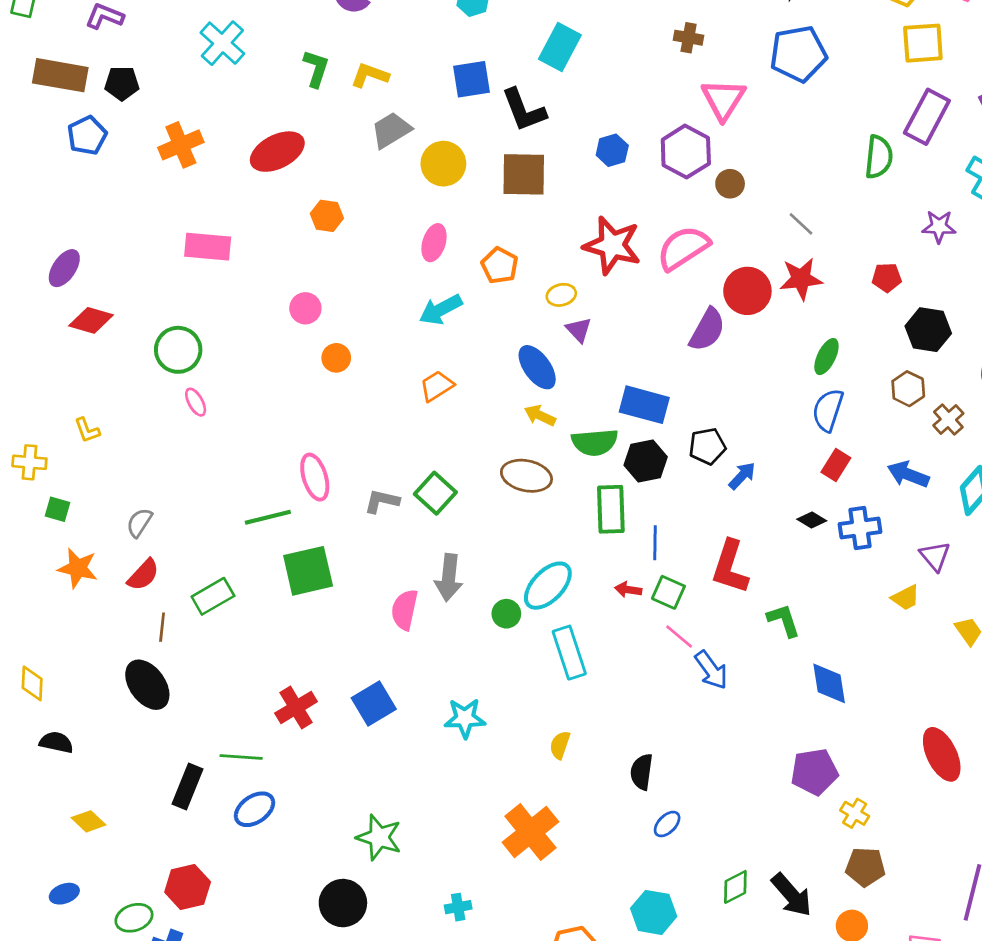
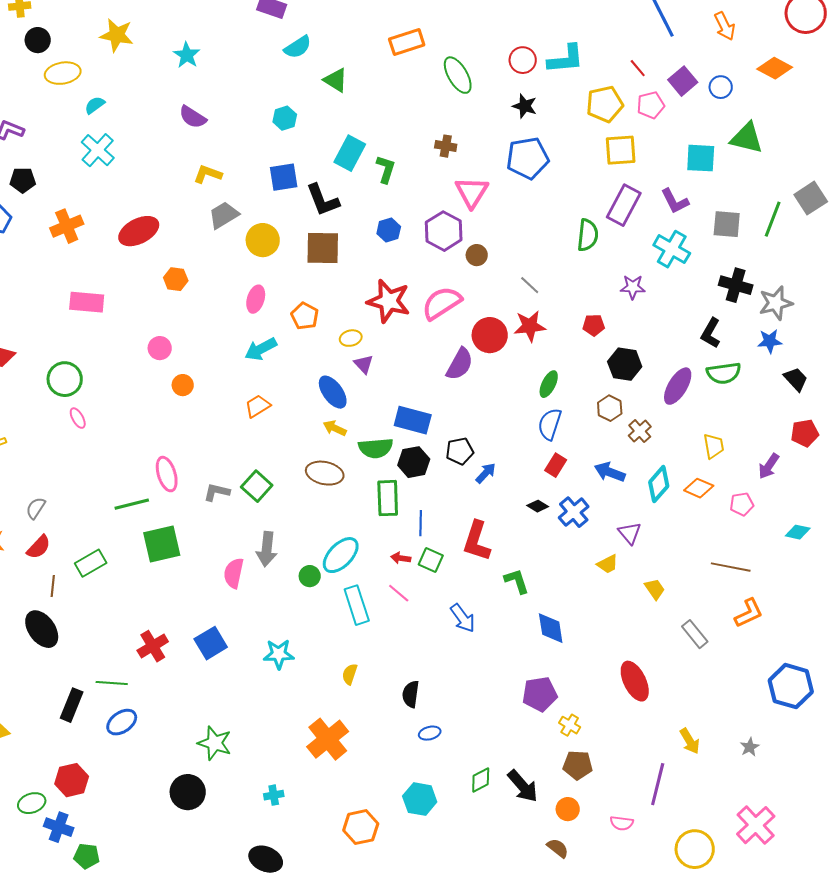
green L-shape: (316, 69) -> (386, 169), moved
blue cross: (860, 528) -> (574, 512), turned -32
pink line: (679, 636) -> (399, 593), moved
blue ellipse: (667, 824) -> (430, 733), turned 30

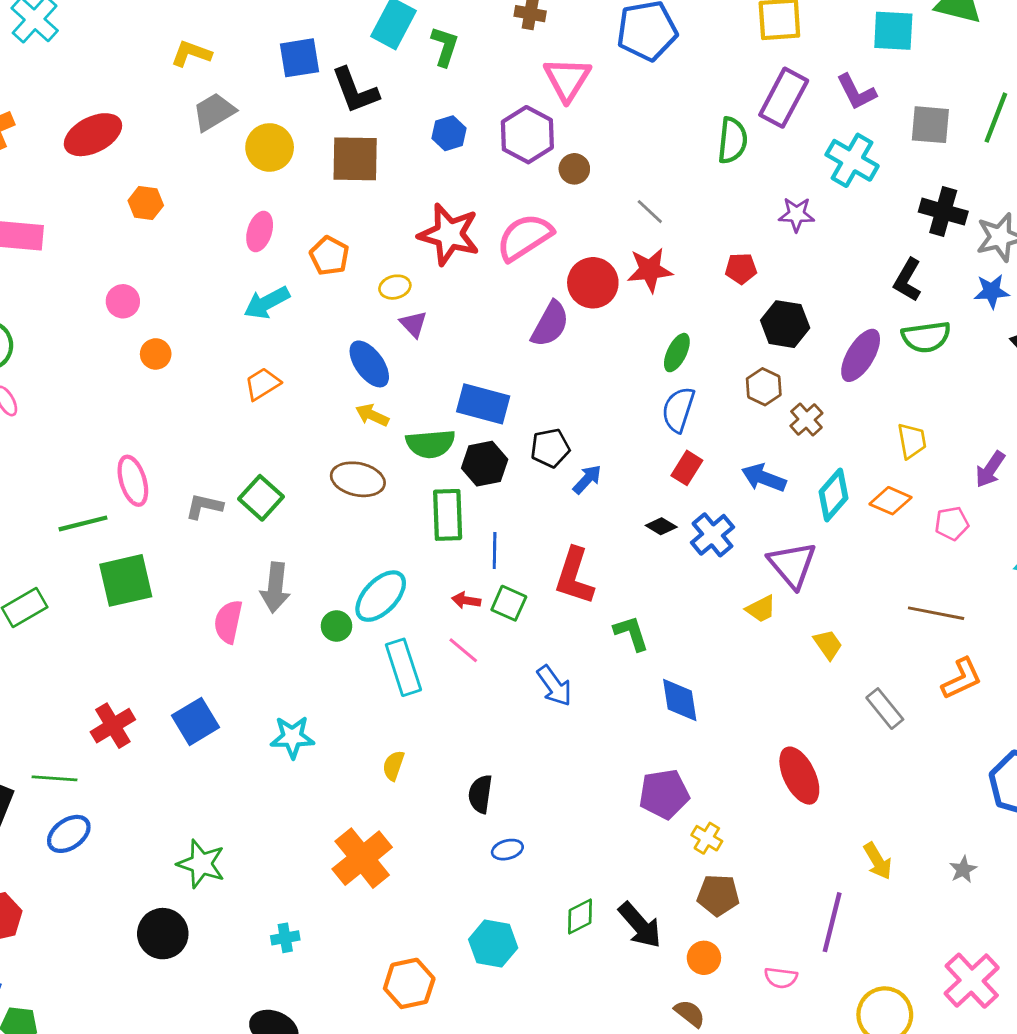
purple triangle: (630, 533) -> (792, 565), size x1.5

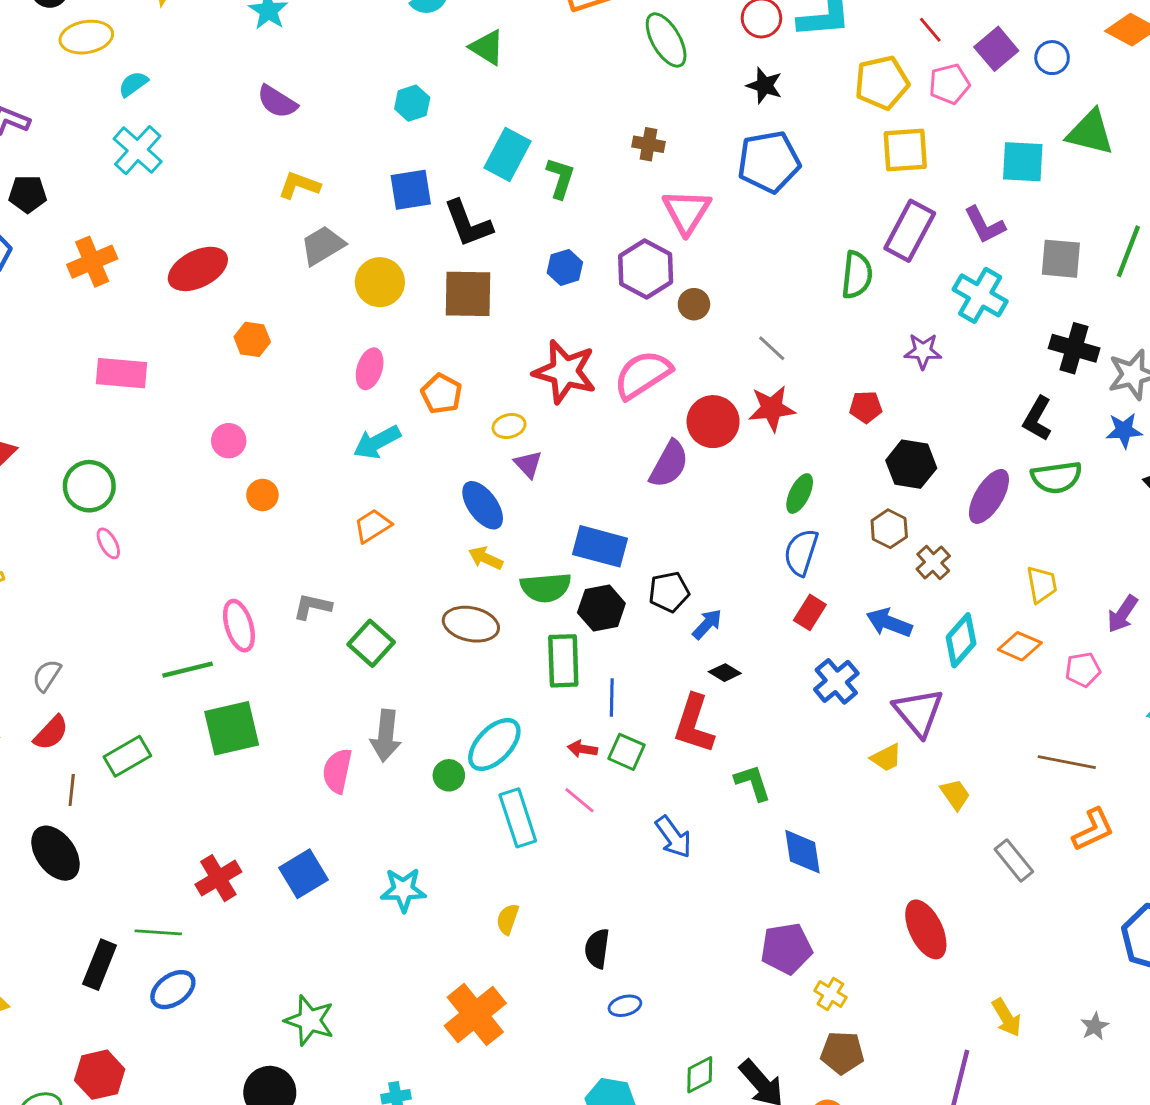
gray L-shape: (204, 506) -> (312, 607), moved
black diamond: (661, 526) -> (725, 673), moved

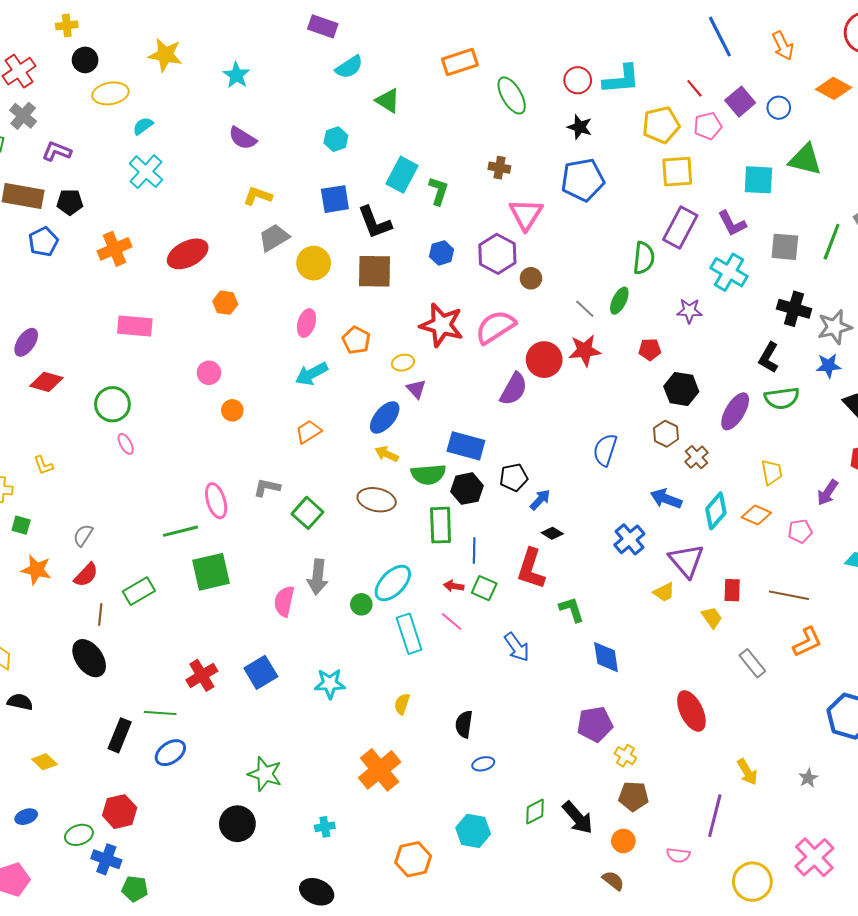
green ellipse: (800, 494) -> (619, 301), moved
blue ellipse: (483, 505) -> (385, 417), turned 76
red rectangle: (810, 612) -> (732, 590), moved, turned -30

